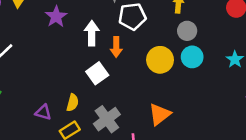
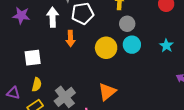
purple star: (56, 17) -> (21, 16), turned -30
white arrow: (92, 33) -> (53, 17), moved
white square: (97, 73) -> (33, 58), moved, turned 30

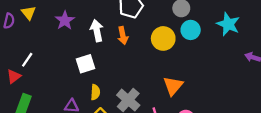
purple star: (21, 16) -> (65, 20), turned -30
white arrow: (53, 17) -> (97, 31), moved
cyan star: (166, 46) -> (228, 24), size x1.5

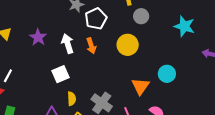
cyan circle: (191, 30) -> (167, 74), moved

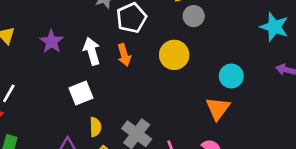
cyan star: (184, 26) -> (274, 27), moved
cyan circle: (167, 74) -> (231, 76), moved
orange triangle: (141, 86) -> (218, 108), moved

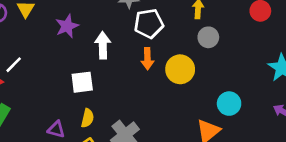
orange arrow: (124, 55) -> (147, 59), moved

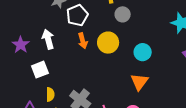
purple star: (67, 26) -> (21, 45), moved
cyan circle: (229, 104) -> (143, 52), moved

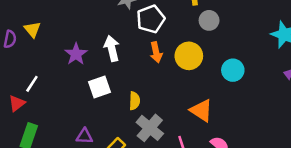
orange triangle: (139, 82) -> (201, 110), moved, turned -36
yellow semicircle: (50, 94) -> (134, 101), moved

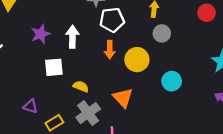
yellow semicircle: (134, 101) -> (81, 87), turned -84
orange triangle: (201, 110) -> (123, 98), moved

